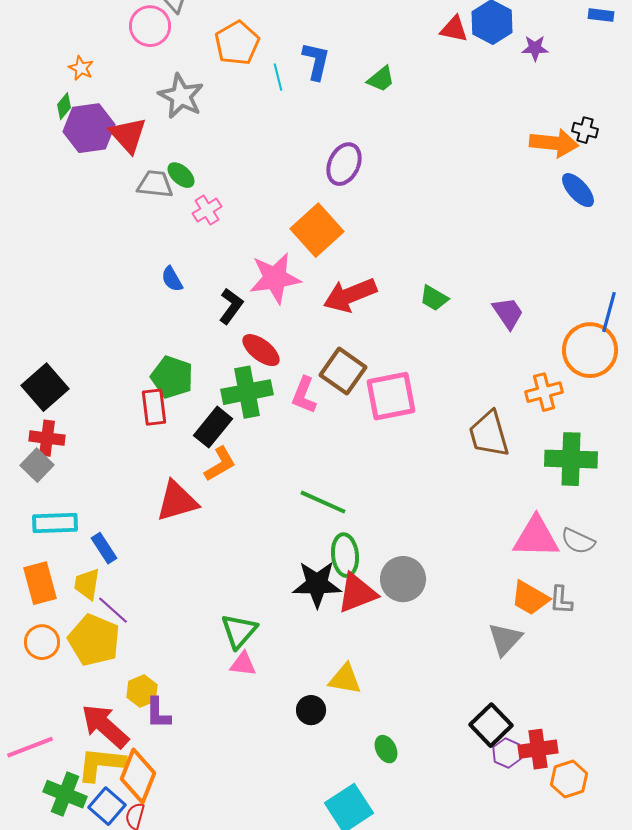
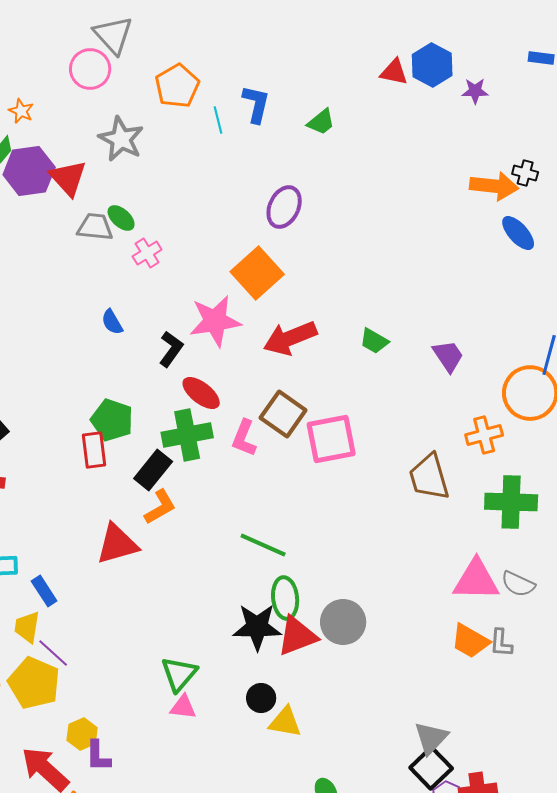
gray triangle: (505, 639) -> (431, 738), moved
black circle: (311, 710) -> (261, 698), moved

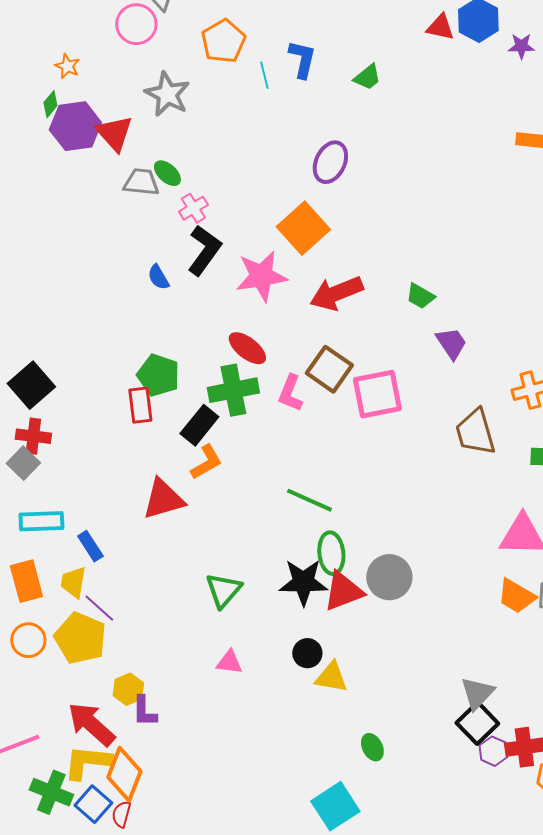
black L-shape: (171, 349) -> (204, 250), moved, size x1.4
purple trapezoid: (448, 356) -> (451, 343), moved
green triangle: (179, 674) -> (223, 590), moved

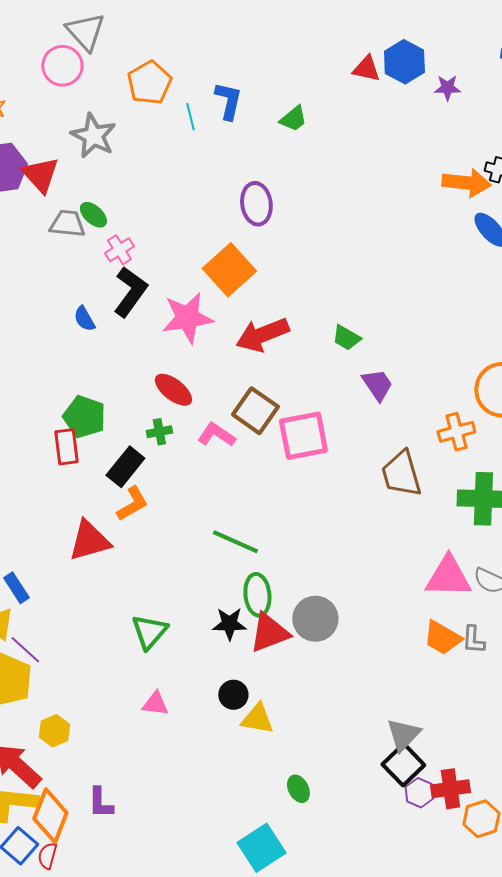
purple ellipse: (330, 162) -> (256, 204), turned -33
green cross: (233, 390) -> (159, 432), size x0.5
pink L-shape: (290, 393) -> (216, 435), turned 102
black star: (303, 582) -> (229, 624), size x0.7
purple L-shape: (144, 711) -> (100, 803), moved

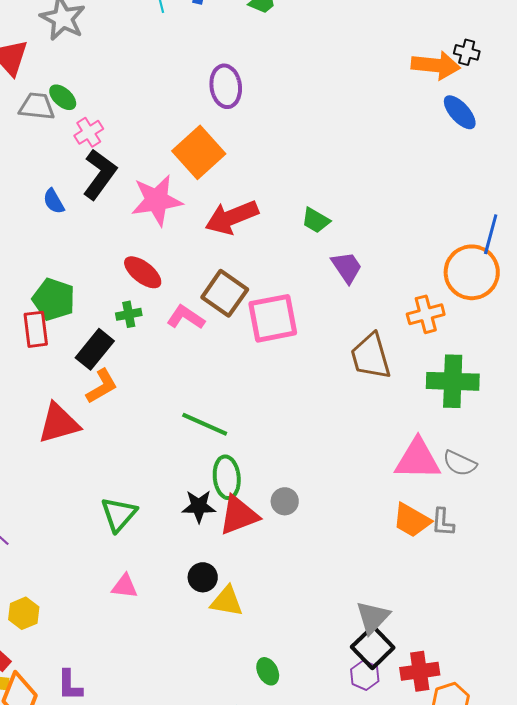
gray circle: (315, 619) -> (285, 501), size x0.6
purple hexagon: (419, 793) -> (365, 675), moved

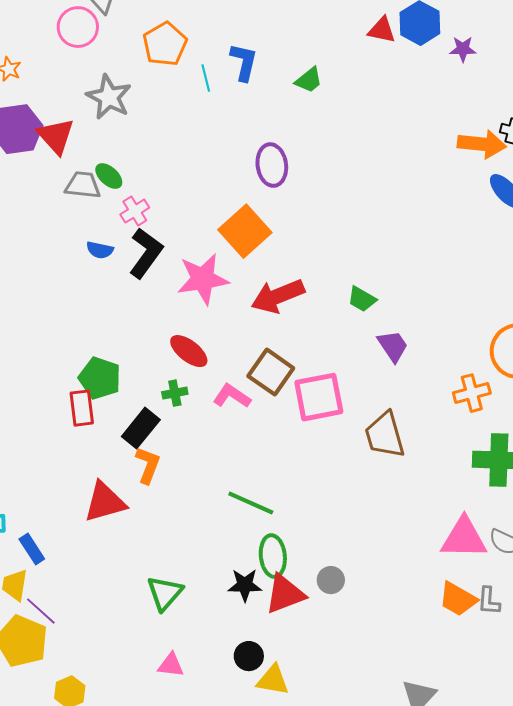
blue semicircle: (54, 201) -> (100, 250), moved, turned -48
brown trapezoid: (371, 356) -> (385, 435), moved
orange L-shape: (102, 386) -> (148, 465), turned -39

